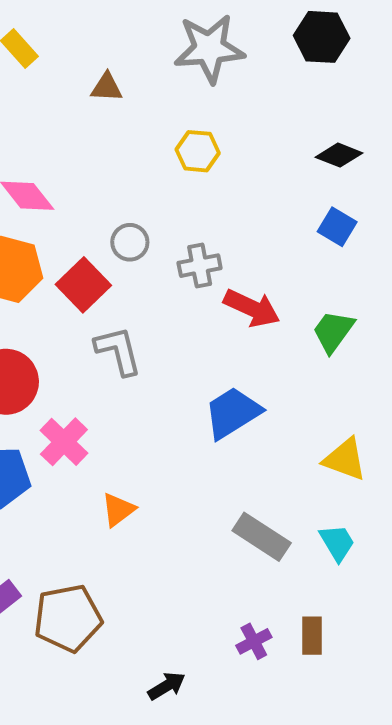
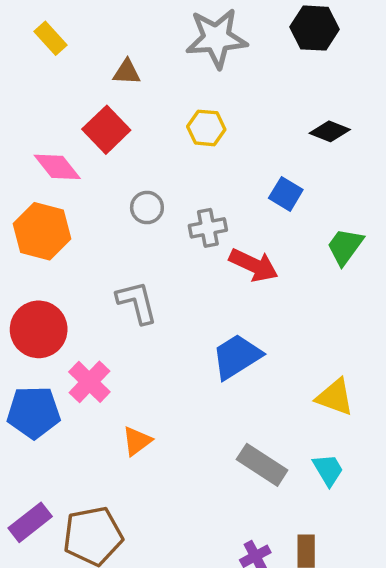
blue square: (337, 227) -> (286, 194), moved
red square: (83, 285) -> (106, 130), moved
green trapezoid: (333, 331) -> (345, 246), moved

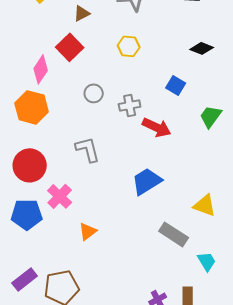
brown triangle: (127, 72) -> (82, 13), turned -30
pink diamond: (57, 167) -> (41, 69), turned 72
gray rectangle: (262, 465) -> (174, 234), moved
cyan trapezoid: (328, 470) -> (207, 261), moved

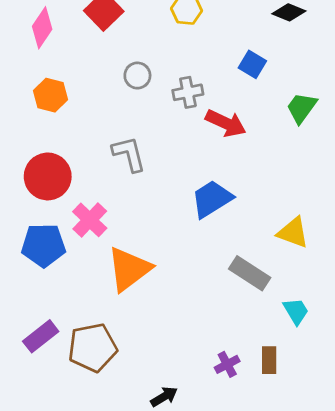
pink diamond: (41, 69) -> (42, 28), moved
orange hexagon: (32, 107) -> (50, 95), size x0.7
orange triangle: (88, 231) -> (129, 269), size x1.8

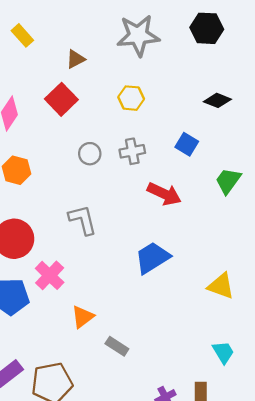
gray cross: (188, 92) -> (132, 151), moved
orange triangle: (129, 269) -> (83, 317), size x0.6
gray rectangle: (250, 273) -> (117, 346), moved, size x0.7

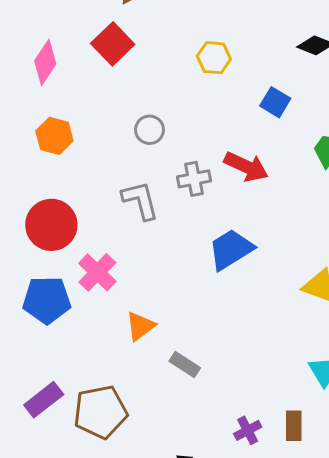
yellow hexagon: (131, 98) -> (214, 58), moved
gray cross: (132, 151) -> (194, 179), moved
gray circle: (90, 154) -> (150, 130), moved

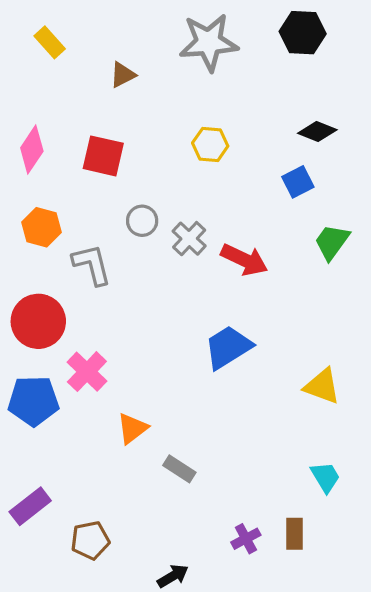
red square: (113, 44) -> (103, 156), moved, turned -33
blue square: (275, 102) -> (298, 182), moved, turned 32
gray cross: (194, 179) -> (189, 239), moved, turned -36
gray L-shape: (140, 200) -> (92, 265), moved
brown pentagon: (100, 412) -> (90, 540), moved, size x0.7

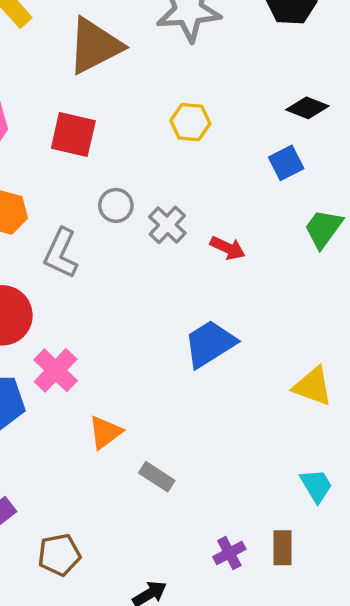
brown triangle: (123, 75) -> (95, 46), size x2.0
red arrow: (244, 260) -> (228, 248), size x0.7
gray L-shape: (92, 265) -> (61, 253), turned -141

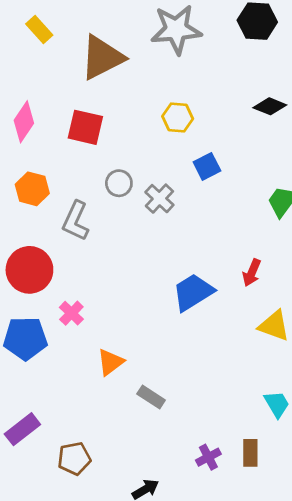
blue square: (286, 163) -> (207, 166), moved
red arrow: (228, 248) -> (252, 273), moved, turned 88
pink cross: (56, 370) -> (71, 313), size x0.7

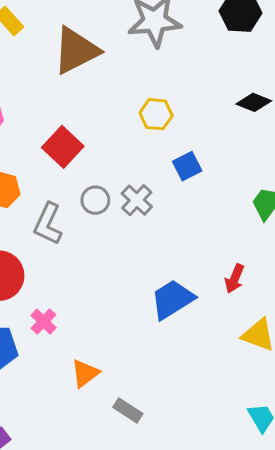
red square: (85, 127) -> (63, 147), moved, turned 30
gray circle: (119, 183) -> (95, 200), moved

